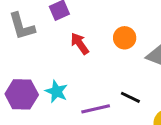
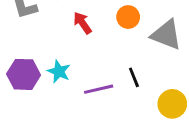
black line: (130, 97) -> (134, 77), turned 42

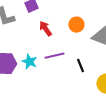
purple line: (99, 89) -> (54, 56), moved

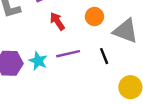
black line: (80, 66) -> (104, 56), moved

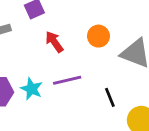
black line: (104, 56) -> (110, 97), moved

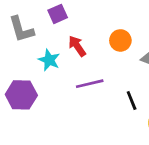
cyan star: (32, 89) -> (49, 60), moved

